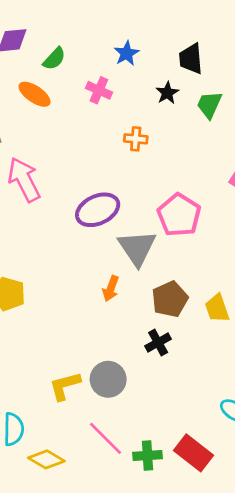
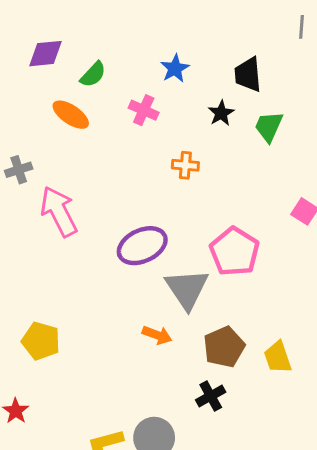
orange arrow: (111, 289) -> (157, 335), turned -90

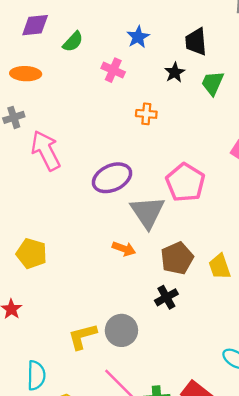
orange ellipse: (71, 115) -> (26, 74), moved, turned -32

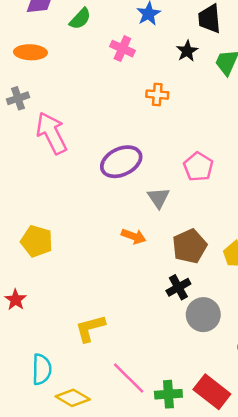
pink pentagon: (185, 183) -> (198, 167), size x0.7
gray triangle: (147, 212) -> (158, 198), size x0.6
gray circle: (121, 330) -> (203, 315), moved

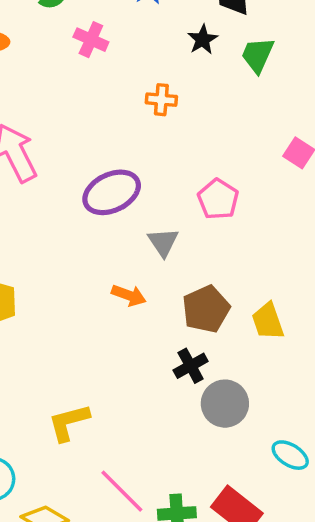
pink cross: (122, 49) -> (91, 40), moved

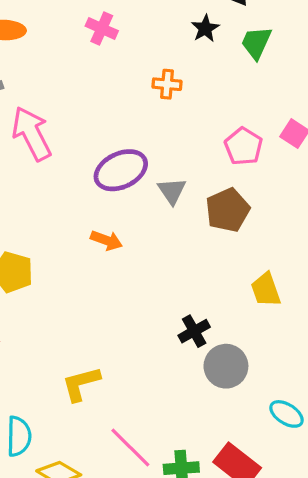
pink pentagon: (218, 199) -> (243, 146), moved
gray triangle: (163, 242) -> (172, 191), moved
orange arrow: (129, 295) -> (106, 240), moved
brown pentagon: (206, 309) -> (228, 210), moved

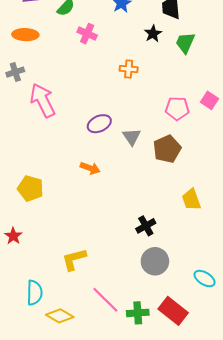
pink pentagon: (243, 146) -> (177, 108), turned -30
purple ellipse: (121, 170) -> (99, 124), size x0.7
gray circle: (226, 366) -> (155, 261), moved

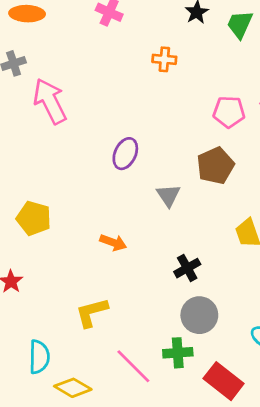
purple ellipse: (99, 124) -> (125, 154), moved, turned -40
gray triangle: (132, 137) -> (168, 195), moved
orange arrow: (90, 168) -> (113, 242), moved
green cross: (138, 313) -> (178, 353), moved

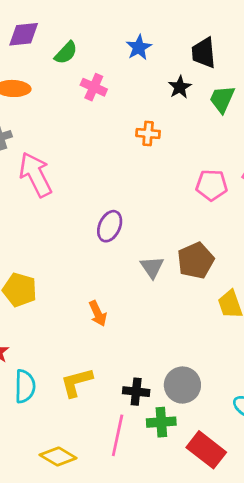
brown pentagon: (215, 166) -> (196, 261), moved
orange arrow: (113, 242) -> (98, 314), turned 45
black cross: (187, 268) -> (136, 392), moved, turned 35
cyan semicircle: (39, 357) -> (25, 386), moved
pink line: (133, 366) -> (118, 435), turned 57

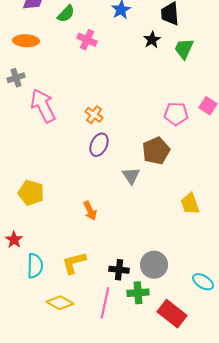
orange cross: (148, 133) -> (94, 115), moved, turned 30
brown pentagon: (196, 261) -> (156, 151), moved
yellow diamond: (58, 456) -> (60, 303), moved

